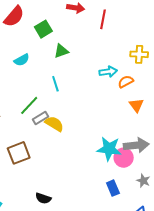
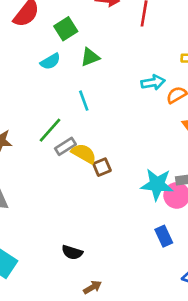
cyan semicircle: (22, 60) -> (50, 61), moved
brown square: (19, 153) -> (102, 167), moved, size x0.6

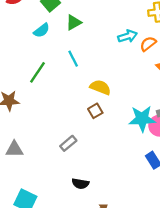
green line: (50, 130) -> (38, 72), moved
gray rectangle: (65, 146) -> (68, 143), moved
yellow semicircle: (84, 153) -> (100, 87), moved

